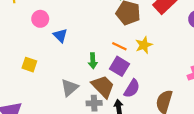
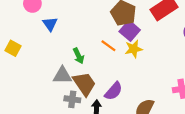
green arrow: (93, 61) -> (79, 56), turned -32
purple square: (120, 66) -> (130, 31), moved
gray triangle: (70, 88) -> (62, 75), moved, turned 30

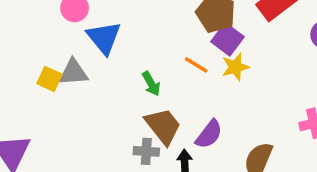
blue triangle: (50, 24) -> (104, 38), size x1.5
gray triangle: (62, 75) -> (73, 72), moved

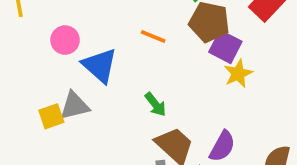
orange line: (196, 65) -> (153, 36), moved
yellow square: (50, 79) -> (51, 116), turned -35

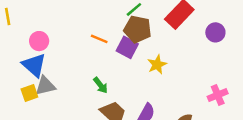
purple square: (225, 47) -> (127, 47), moved
blue triangle: (100, 65) -> (34, 65), moved

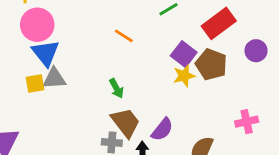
brown pentagon: (138, 29) -> (211, 64), moved
pink circle: (39, 41) -> (37, 25), moved, size x1.5
purple square: (127, 47) -> (184, 54), moved

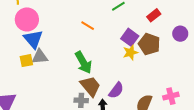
red rectangle: (219, 23) -> (154, 15), size x0.6
green arrow: (116, 88) -> (83, 62), size x1.6
pink cross: (247, 122) -> (171, 96), moved

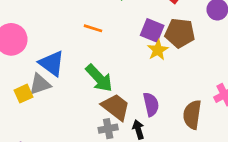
blue triangle: (33, 39) -> (52, 63), moved
purple semicircle: (116, 90) -> (151, 104), turned -36

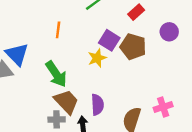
orange line: (93, 28) -> (58, 30), turned 70
yellow star: (158, 50) -> (97, 58), moved

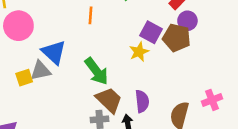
orange line: (58, 30) -> (91, 15), moved
purple circle: (169, 32) -> (187, 21), moved

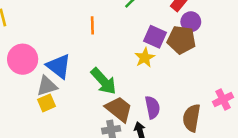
pink circle: (18, 26) -> (23, 59), moved
yellow square: (24, 78) -> (46, 103), moved

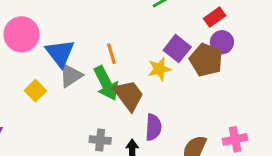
orange line: (92, 25) -> (111, 54), moved, turned -30
gray triangle: (47, 86) -> (71, 76), moved, turned -30
yellow square: (46, 103) -> (35, 91), turned -36
brown trapezoid: (119, 109) -> (129, 95), moved

